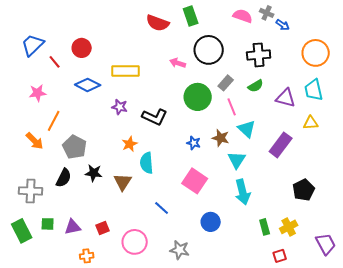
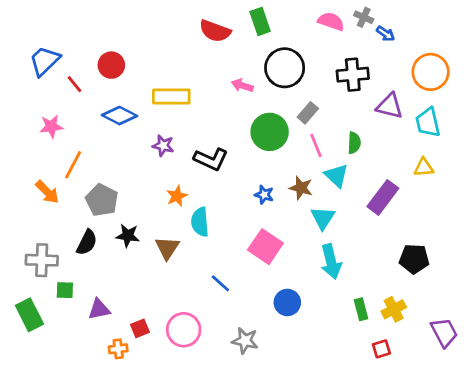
green semicircle: (256, 86) -> (354, 143), moved, turned -56
purple triangle: (286, 98) -> (390, 106), moved
black pentagon: (304, 190) -> (414, 259), turned 30
green square: (48, 224) -> (65, 290), moved
red square: (103, 228) -> (140, 328), moved

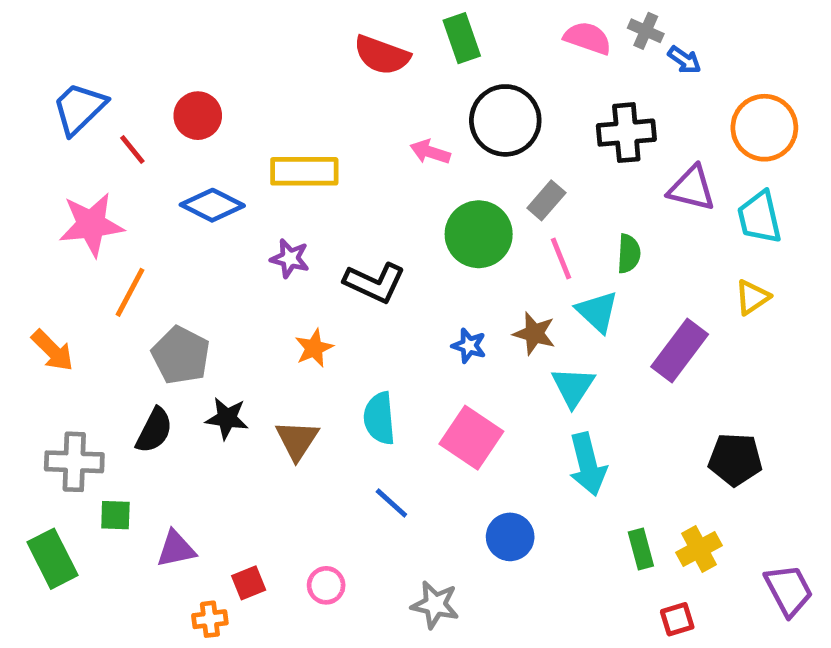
pink star: (51, 126) -> (91, 225), size x1.5
yellow triangle: (424, 167) -> (752, 297), turned -30
orange arrow: (47, 192) -> (52, 350), moved
cyan semicircle: (200, 222) -> (379, 418), moved
pink circle: (184, 330) -> (326, 585), size x0.6

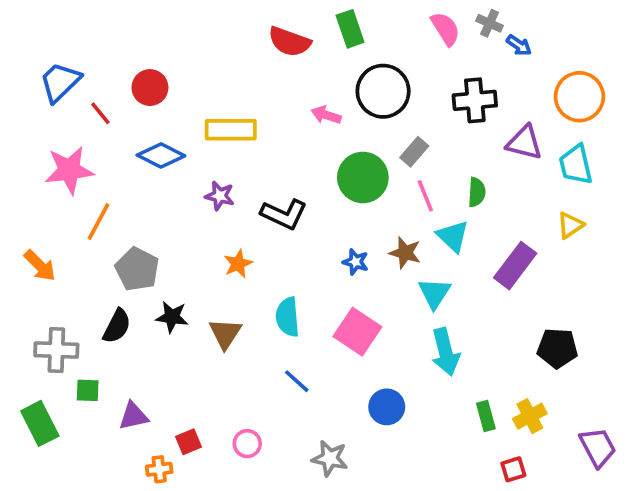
pink semicircle: (588, 38) -> (445, 29), turned 39

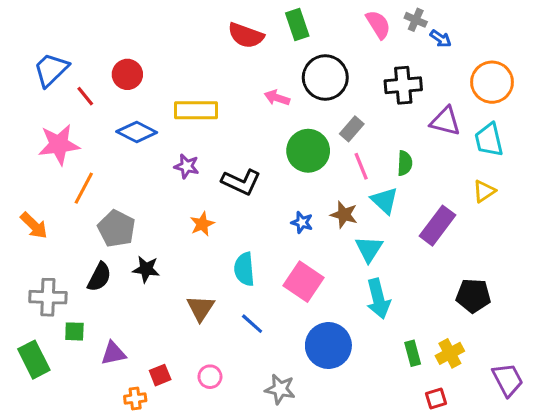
brown triangle: (225, 333) -> (201, 308), moved
blue circle: (387, 407) -> (328, 346), size x1.5

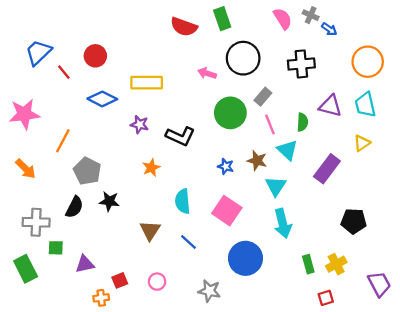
purple triangle: (445, 121) -> (330, 106), moved
pink star: (59, 145) -> (24, 114), moved

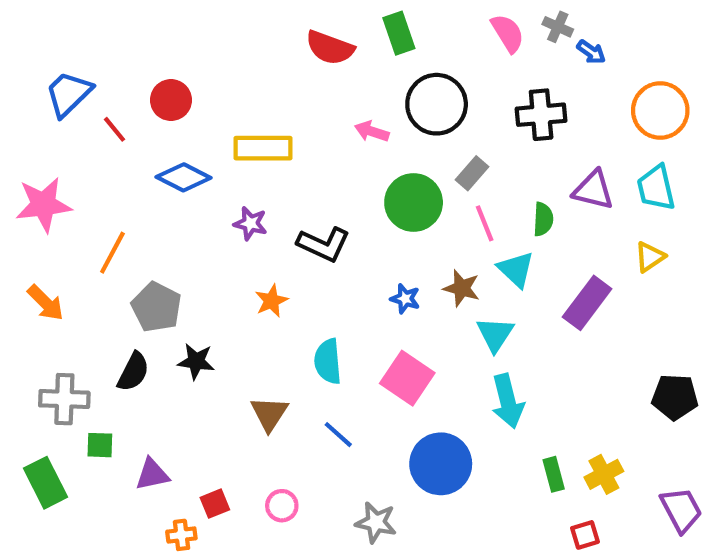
black pentagon: (354, 221) -> (675, 397), moved

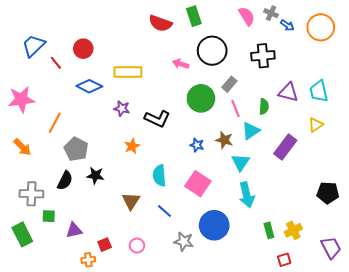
orange circle: (660, 110) -> (321, 27), moved
cyan triangle: (516, 269) -> (251, 131), turned 42
gray star: (376, 522) -> (184, 241), moved

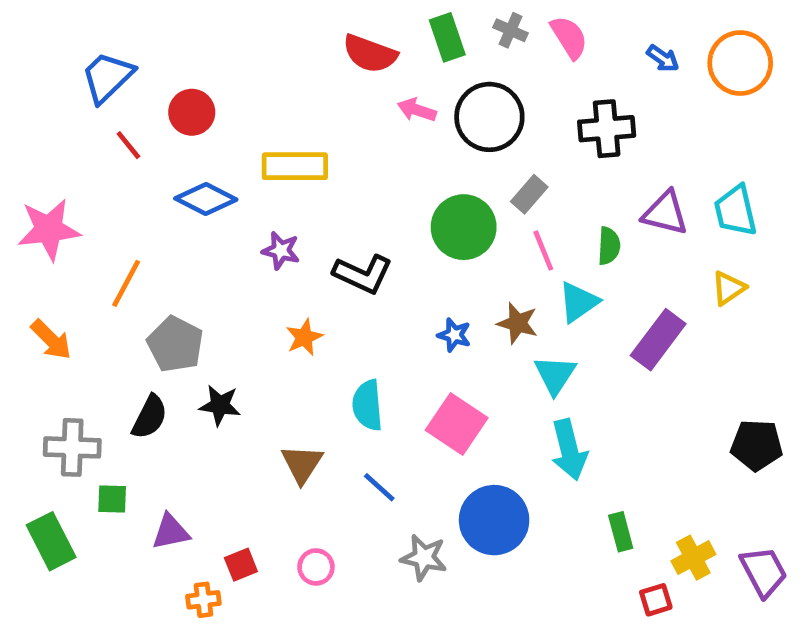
gray cross: (271, 13) -> (511, 30), moved
blue trapezoid: (33, 46) -> (107, 77), moved
pink arrow: (181, 64) -> (417, 110), moved
yellow cross: (293, 230) -> (693, 558), moved

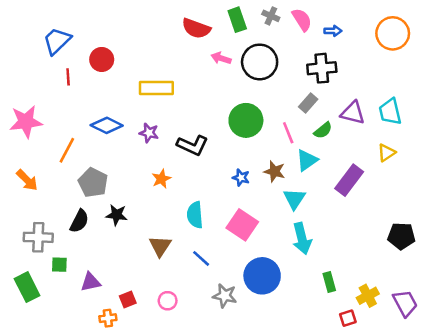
blue arrow: (663, 58) -> (333, 31), moved, turned -35
red line: (128, 145) -> (68, 77), turned 35
gray rectangle: (529, 194) -> (308, 103), moved
blue diamond: (206, 199) -> (107, 125), moved
green semicircle: (609, 246) -> (323, 130), turned 48

